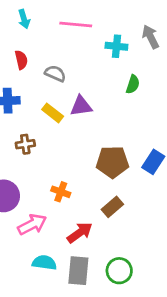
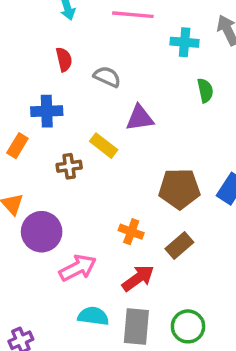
green semicircle: (133, 84) -> (205, 90), turned -30
yellow rectangle: (53, 113) -> (104, 146), moved
orange cross: (61, 192) -> (131, 232), moved

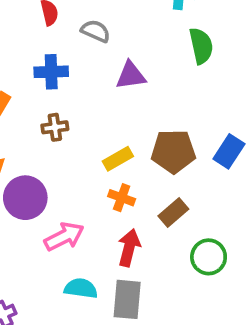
green semicircle: (205, 90) -> (201, 46), size x1.4
blue cross: (47, 111) -> (51, 72), moved
yellow rectangle: (104, 146) -> (118, 159), moved, turned -68
red arrow: (138, 278) -> (129, 248), turned -40
green circle: (188, 326) -> (209, 257), moved

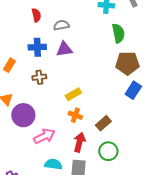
gray semicircle: (96, 31) -> (61, 25), turned -35
purple triangle: (131, 75) -> (64, 49), moved
brown pentagon: (173, 151) -> (127, 63), moved
green circle: (209, 257) -> (108, 151), moved

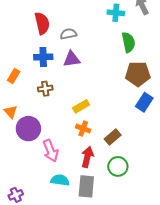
red semicircle: (36, 15) -> (42, 23), size x1.5
pink arrow: (44, 136) -> (51, 151), turned 95

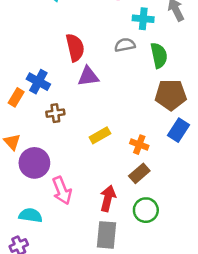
red semicircle: (42, 23) -> (75, 48), moved
gray semicircle: (68, 34) -> (125, 45), moved
blue cross: (43, 57) -> (38, 82), moved, turned 30
orange cross: (83, 129) -> (139, 145), moved
cyan semicircle: (60, 180) -> (30, 215), moved

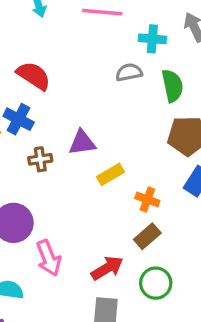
red semicircle: (75, 48) -> (34, 76), moved, turned -44
purple triangle: (88, 76) -> (82, 143), moved
yellow rectangle: (100, 135) -> (111, 174), moved
red arrow: (108, 198) -> (107, 268), turned 45

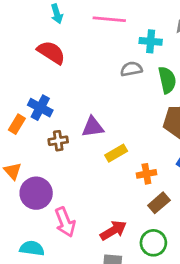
red semicircle: (34, 76) -> (51, 52), moved
orange cross: (147, 199) -> (146, 174), turned -30
brown rectangle: (147, 236) -> (159, 203), moved

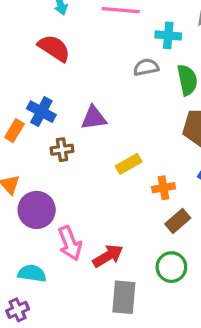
purple triangle: (93, 127) -> (94, 118), moved
red arrow: (113, 230) -> (108, 256), moved

